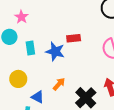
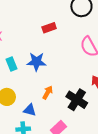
red rectangle: (74, 38) -> (49, 28), moved

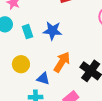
orange arrow: (48, 93) -> (62, 62), size x1.5

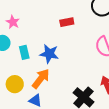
orange arrow: (62, 62) -> (41, 79), moved

